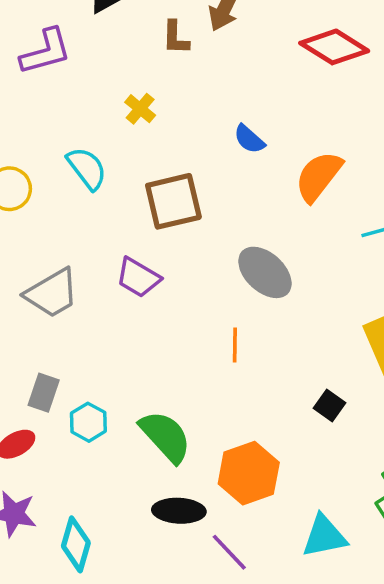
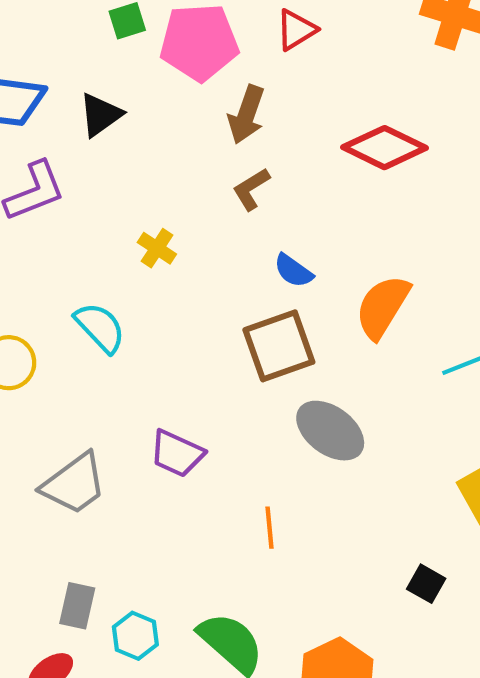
brown L-shape: (176, 38) -> (251, 189), moved, turned 63
brown square: (173, 201) -> (279, 346), moved
orange line: (235, 345) -> (270, 528), moved

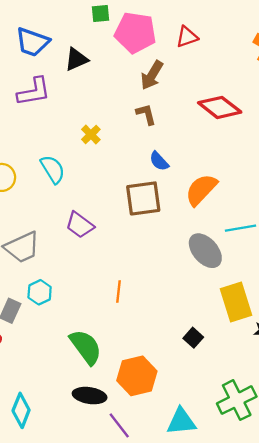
brown L-shape: (251, 189) -> (146, 114), turned 95
gray ellipse: (330, 431) -> (205, 251), moved
purple trapezoid: (177, 453) -> (80, 225), moved
cyan hexagon: (135, 636) -> (40, 292), moved

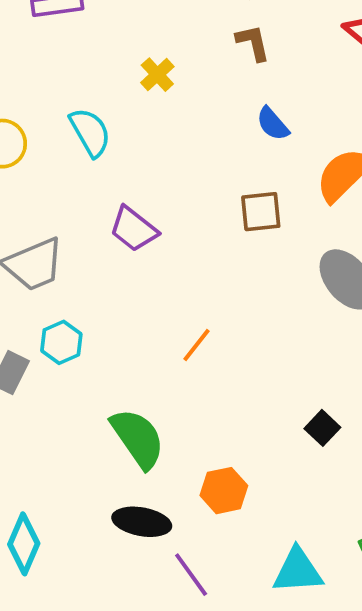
brown square: (143, 198) -> (261, 212), moved, size x0.7
orange line: (118, 291) -> (196, 345), turned 30
orange hexagon: (137, 376) -> (224, 491), size x0.7

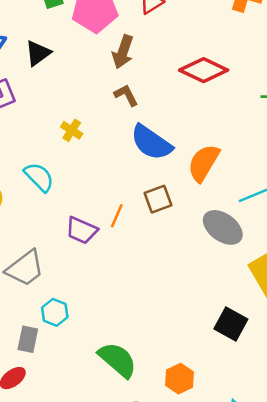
blue semicircle: (273, 124) -> (151, 142), size x1.8
orange line: (196, 345) -> (117, 216), moved
black square: (322, 428) -> (231, 324), size x1.5

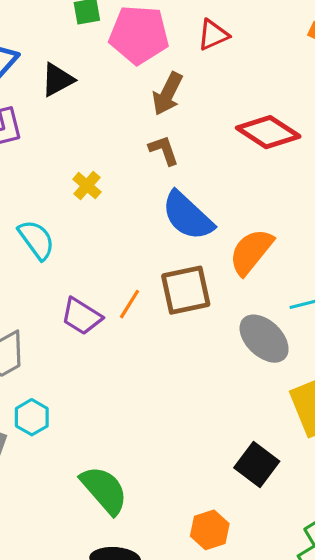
brown square: (158, 199) -> (186, 290), size x1.4
orange hexagon: (180, 379) -> (210, 530), moved

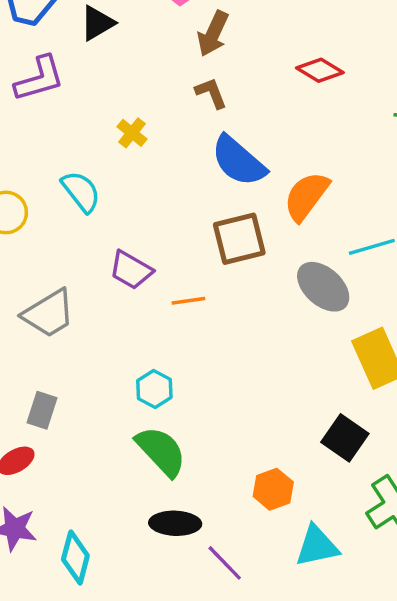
red diamond: (268, 132) -> (320, 70), size x0.7
orange line: (130, 304) -> (188, 301), moved, turned 52
cyan hexagon: (32, 417) -> (154, 389), moved
black square: (257, 464) -> (345, 438), moved

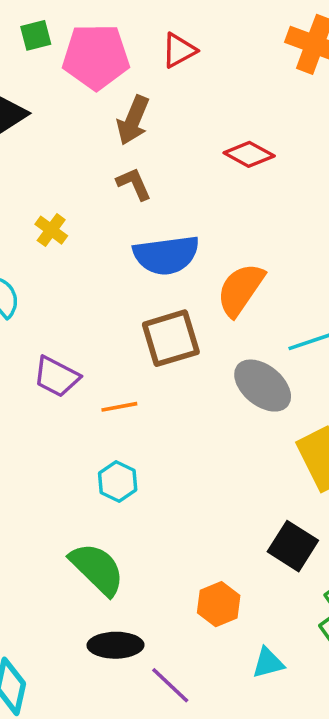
blue semicircle: (238, 161) -> (166, 255), turned -46
cyan hexagon: (154, 389) -> (118, 481), moved
cyan triangle: (317, 546) -> (268, 663), size x0.7

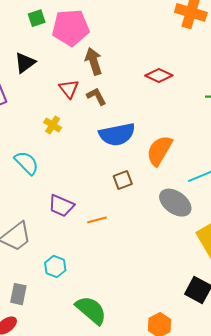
red triangle: (179, 50) -> (69, 89), moved, turned -35
brown arrow: (133, 120) -> (94, 61), turned 144
brown square: (171, 338) -> (123, 180), size x0.6
cyan hexagon: (118, 481) -> (55, 267), moved

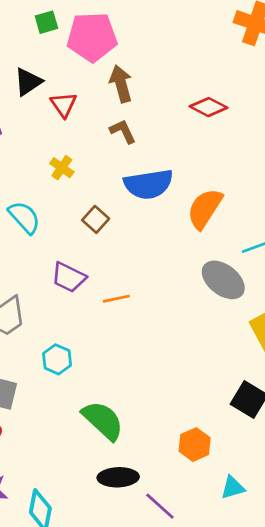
red triangle: (69, 89) -> (64, 105), moved
brown square: (123, 180) -> (96, 219), moved, turned -30

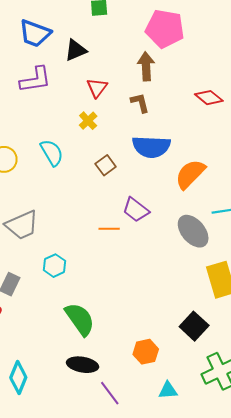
pink pentagon: (92, 37) -> (165, 29), moved
red triangle: (64, 105) -> (97, 88), moved
purple trapezoid: (69, 277) -> (136, 210), moved

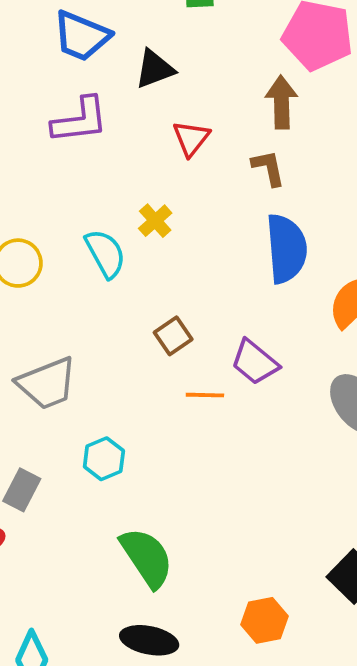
yellow cross: (88, 121) -> (155, 221), moved
blue semicircle: (151, 147) -> (286, 249), turned -99
brown square: (106, 165) -> (173, 336), moved

